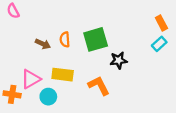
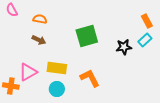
orange semicircle: (65, 39) -> (40, 19), moved, turned 104
black star: (119, 60) -> (124, 47), moved
cyan circle: (48, 97) -> (57, 89), moved

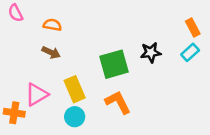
green square: (87, 36) -> (114, 64), moved
black star: (124, 47) -> (151, 52), moved
yellow rectangle: (57, 68) -> (75, 89), turned 60

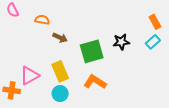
brown arrow: (51, 52) -> (60, 38), moved
orange L-shape: (118, 102) -> (95, 82), turned -30

